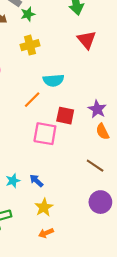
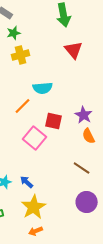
green star: (28, 14) -> (14, 33), moved
pink square: (45, 134) -> (35, 138), turned 30
yellow star: (44, 207) -> (34, 207), size x1.4

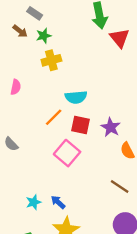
red triangle: (74, 50) -> (120, 38), moved
purple star: (84, 115) -> (111, 127), moved
red square: (54, 121) -> (80, 125), moved

